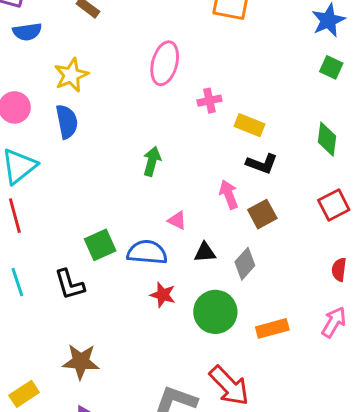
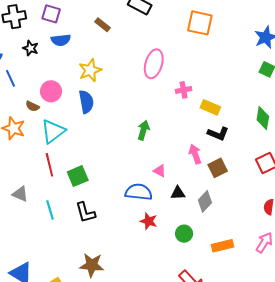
green square: (100, 245) -> (78, 176), moved
green circle: (215, 312) -> (184, 234), size x0.6

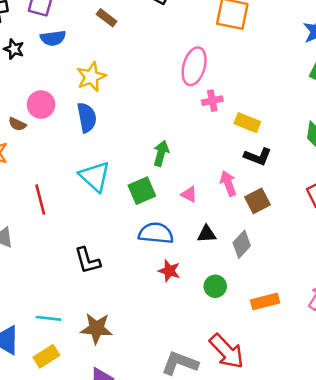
pink ellipse: (154, 64) -> (194, 66), moved
cyan triangle: (53, 131) -> (95, 176), moved, turned -40
pink triangle: (160, 171) -> (189, 194), moved
green square: (78, 176) -> (142, 191), moved
cyan line: (50, 210) -> (48, 318), moved, turned -66

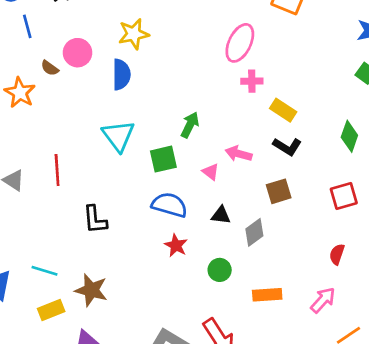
pink arrow: (228, 183) -> (239, 154), moved, turned -65
red line: (40, 200) -> (57, 170), moved
yellow rectangle: (46, 356) -> (51, 310), moved

